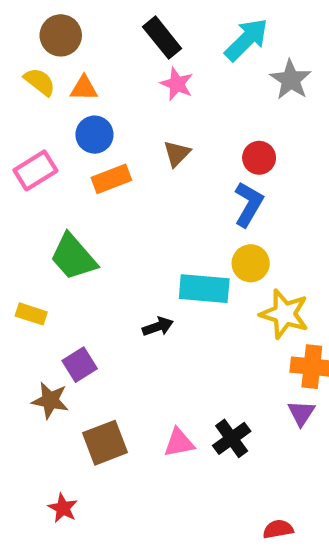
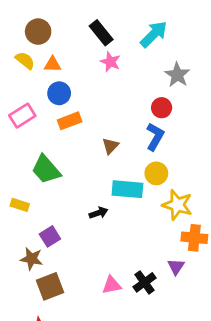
gray star: (291, 80) -> (177, 75), moved
brown triangle: (177, 154) -> (110, 146), moved
purple triangle: (301, 413) -> (176, 267), moved
brown square: (105, 443) -> (50, 286), moved

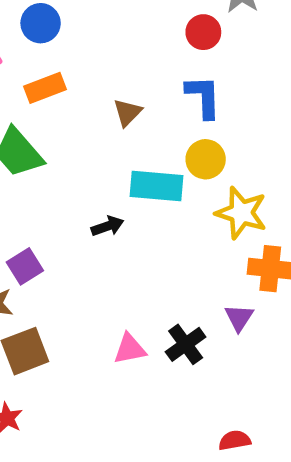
red circle: (162, 108) -> (203, 32), moved
orange rectangle: (70, 121) -> (45, 88), moved
blue L-shape: (155, 137) -> (203, 97), turned -32

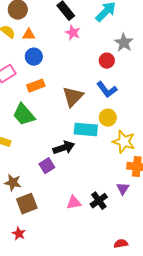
blue L-shape: (203, 97) -> (107, 90), turned 145
brown triangle: (128, 112) -> (73, 97), size x1.6
black arrow: (107, 226) -> (64, 148), size x1.5
purple square: (25, 266) -> (47, 166), moved

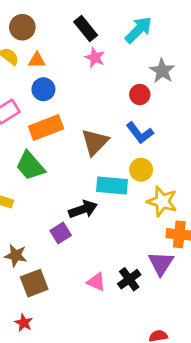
orange rectangle: (36, 86) -> (46, 127), size x1.4
purple triangle: (123, 189) -> (161, 263), size x1.5
pink triangle: (74, 203) -> (96, 282), turned 35

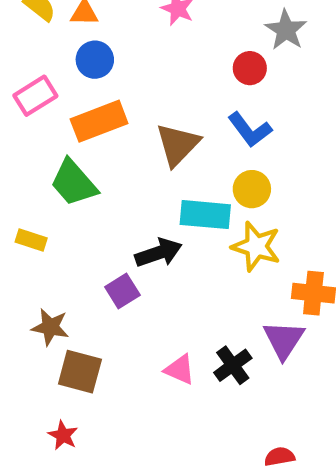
yellow star: (162, 201) -> (256, 246), moved
brown square: (34, 283) -> (80, 372), turned 36

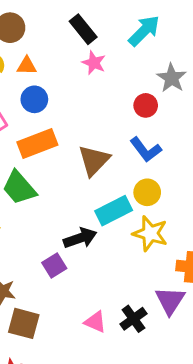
cyan rectangle: (205, 215) -> (114, 211), turned -32

